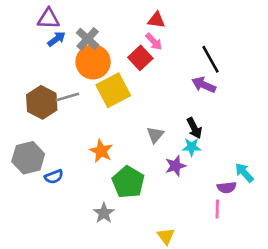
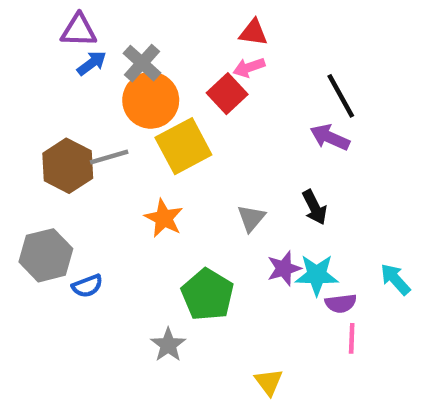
pink arrow: (154, 42) -> (249, 67), turned 114
cyan star: (192, 147) -> (317, 275), moved, size x1.4
orange star: (101, 151) -> (164, 218), moved
purple semicircle: (227, 187) -> (341, 303), moved

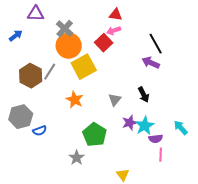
blue arrow: (92, 63) -> (16, 36), moved
gray line: (109, 157) -> (50, 72), turned -42
cyan star: (317, 275) -> (145, 126), turned -30

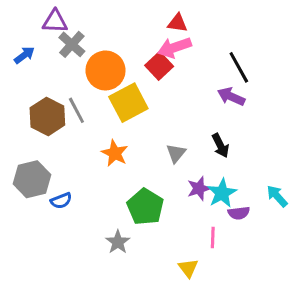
gray cross: (65, 29) -> (72, 44), moved
pink arrow: (114, 31) -> (174, 47), size x1.5
gray line: (50, 72) -> (76, 110), turned -60
pink line: (161, 155) -> (213, 237), moved

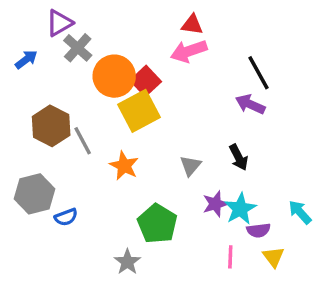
purple triangle: (55, 21) -> (59, 23), turned -32
red square: (159, 66) -> (146, 81), moved
gray line: (76, 110) -> (83, 141), moved
yellow triangle: (188, 268) -> (273, 257), moved

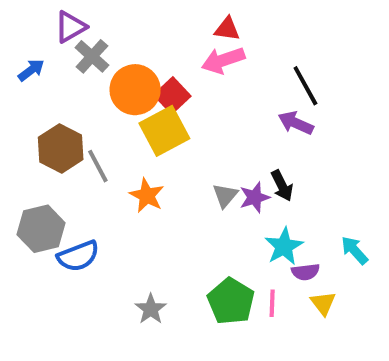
purple star: (215, 204) -> (255, 197), moved
blue semicircle: (66, 217) -> (78, 256), size x1.5
green pentagon: (157, 224) -> (231, 301), moved

